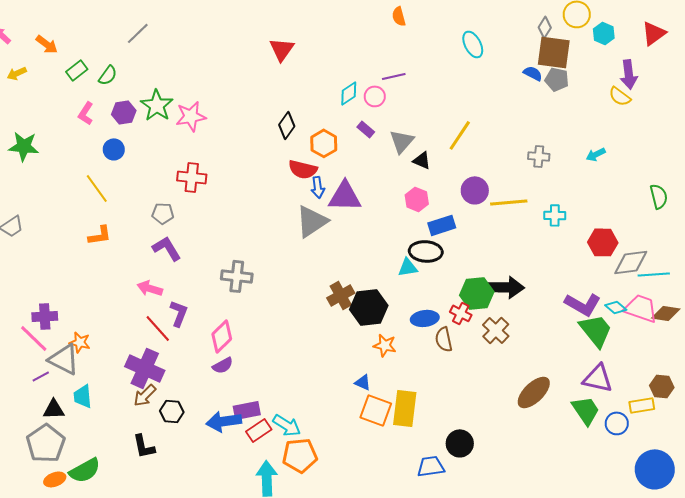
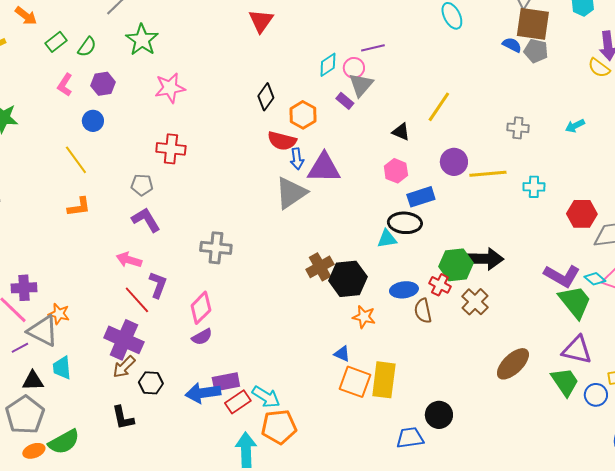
green star: (157, 105) -> (142, 40), moved
gray triangle: (402, 141) -> (361, 85), moved

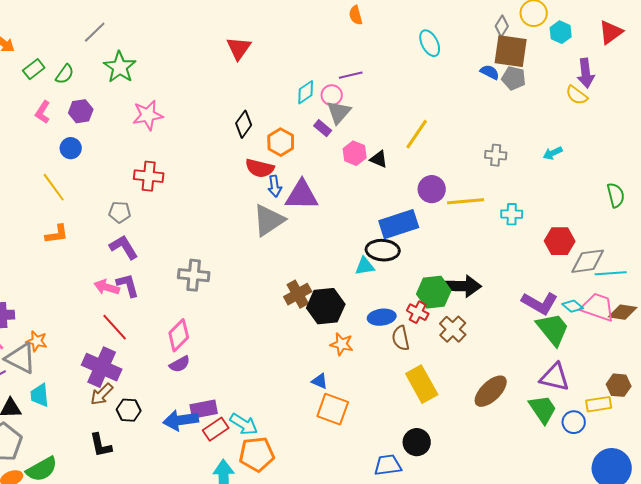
pink hexagon: (396, 171) -> (355, 153), moved
blue rectangle: (421, 197) -> (399, 224), size x1.4
purple L-shape: (158, 285) -> (128, 285), moved, turned -36
yellow rectangle: (384, 380) -> (422, 384), moved, turned -36

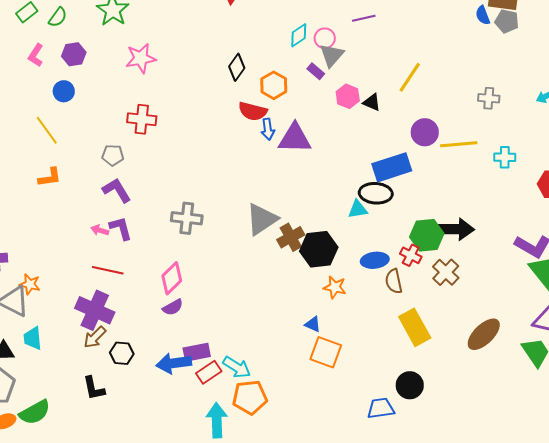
blue semicircle: (490, 72) -> (483, 15), turned -138
purple line: (351, 75) -> (364, 18), moved
gray triangle: (269, 220) -> (262, 219), moved
pink arrow: (107, 287) -> (100, 230), size x0.7
red line: (115, 327) -> (108, 270), turned -36

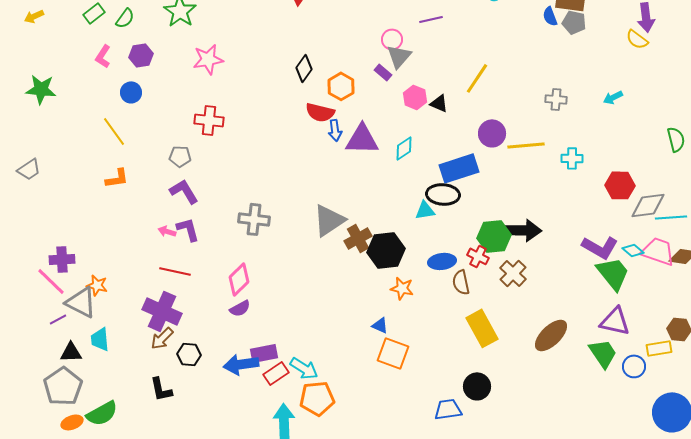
cyan diamond: (299, 35) -> (404, 148), moved

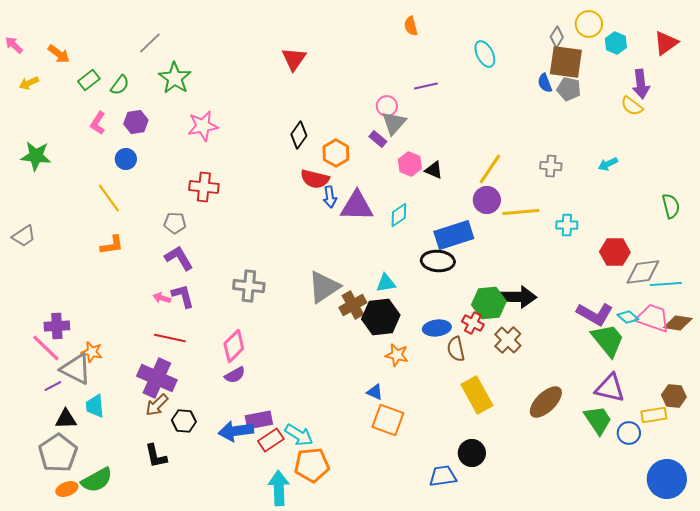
yellow line: (477, 78) -> (490, 169), moved
cyan triangle: (425, 210) -> (386, 283), moved

